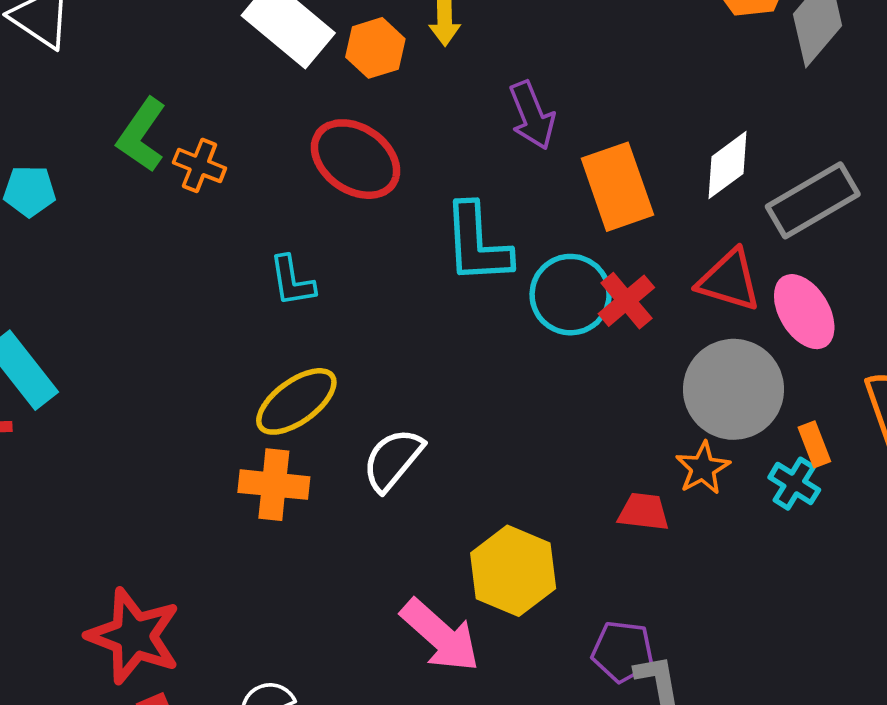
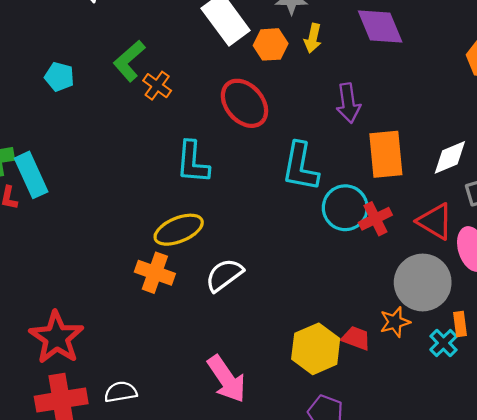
cyan L-shape: (292, 281) -> (193, 162), size x1.4
yellow hexagon: (513, 571) -> (316, 349), moved

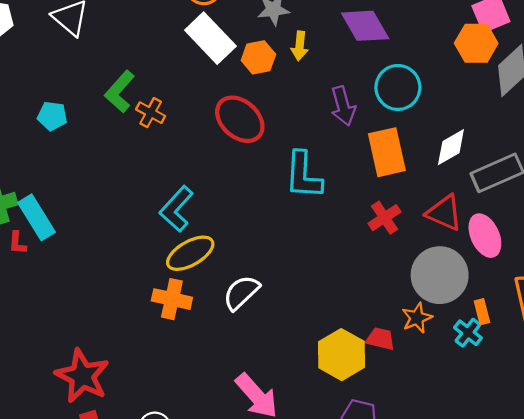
cyan L-shape: (193, 162) -> (176, 209), moved, turned 45
cyan circle: (345, 208) -> (398, 87), moved

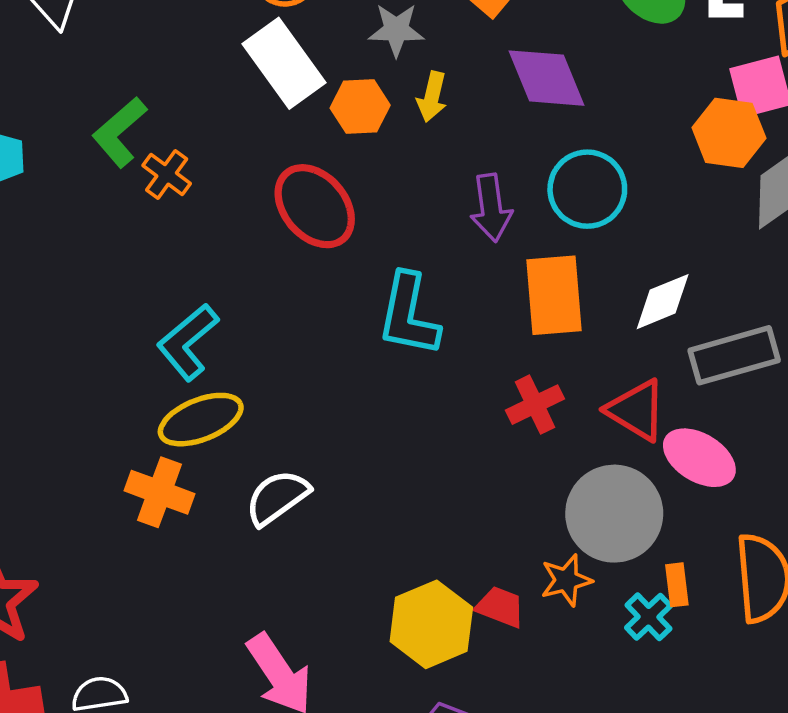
pink ellipse: (485, 236) -> (699, 458), turned -42

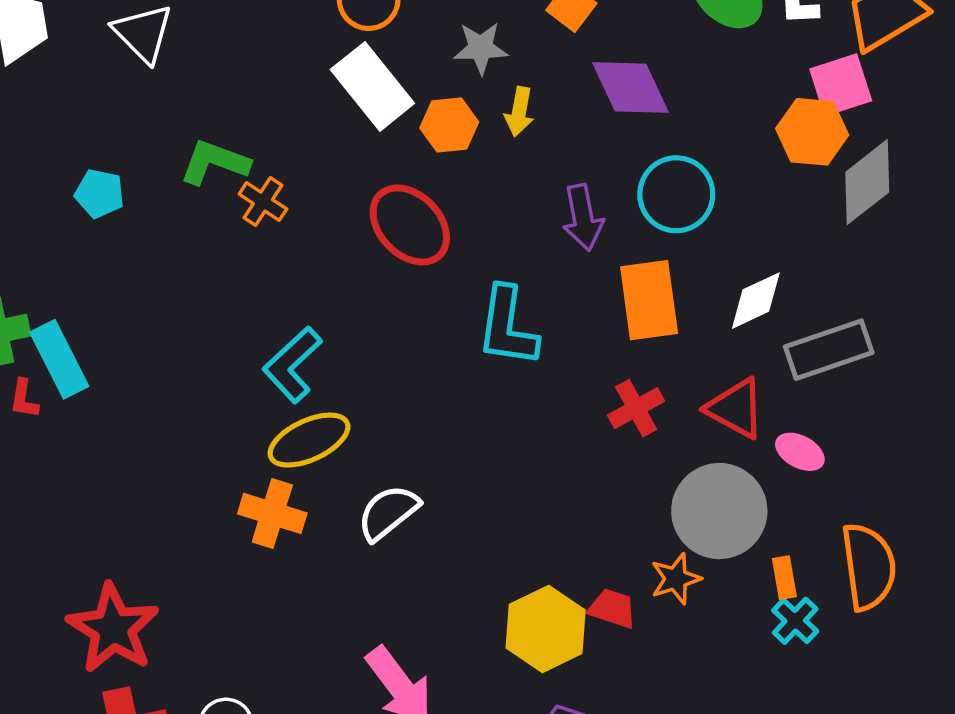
green L-shape: (120, 132) -> (215, 162), turned 64
pink ellipse: (699, 458) -> (800, 452), size x0.7
cyan cross: (648, 617) -> (795, 621), moved

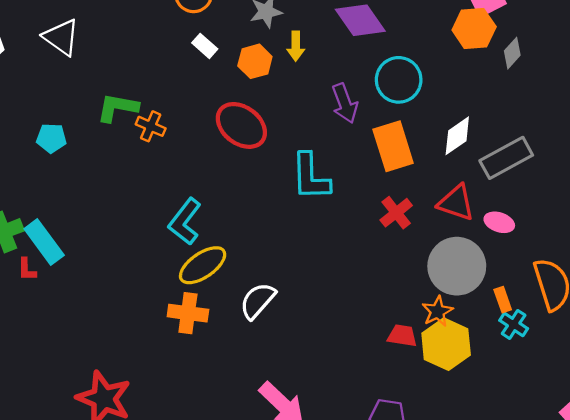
white rectangle: (372, 86) -> (205, 46), size x0.5
gray diamond: (867, 182) -> (512, 53), size x0.6
yellow hexagon: (546, 629) -> (446, 344), moved

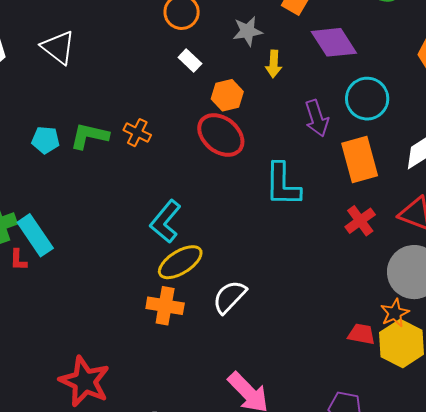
orange hexagon: (255, 61) -> (227, 95), moved
green L-shape: (117, 108) -> (89, 136), moved

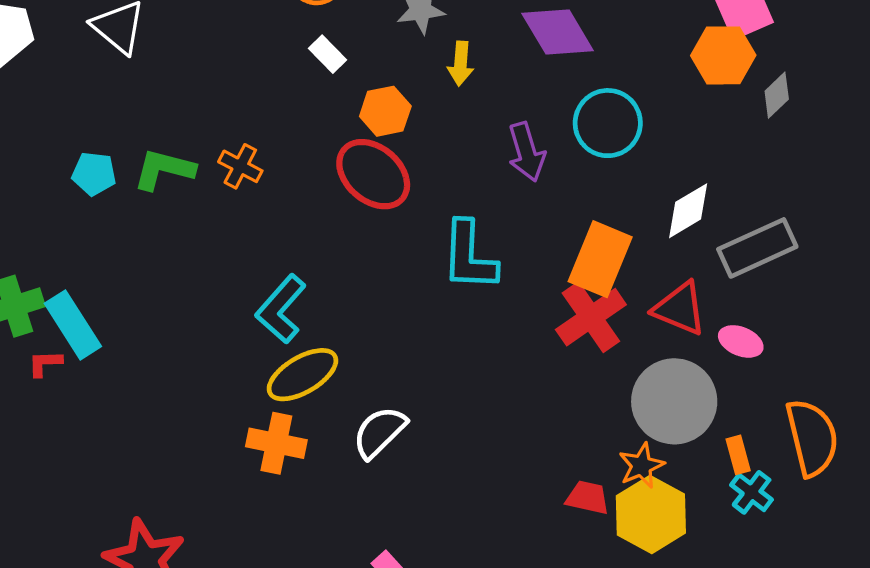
orange rectangle: (360, 160) -> (600, 259), moved, turned 36
red cross: (360, 221) -> (591, 317), size x1.4
red L-shape: (18, 260) -> (45, 363), turned 85

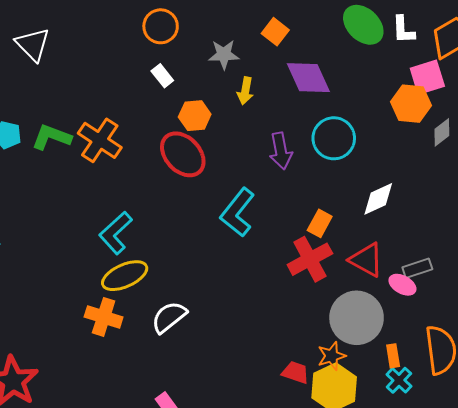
orange cross: (240, 166) -> (100, 140), size x1.6
gray rectangle: (757, 248) -> (417, 268), moved, size x0.6
cyan L-shape: (469, 256) -> (238, 212), turned 30
orange rectangle: (600, 259) -> (320, 223), size x0.6

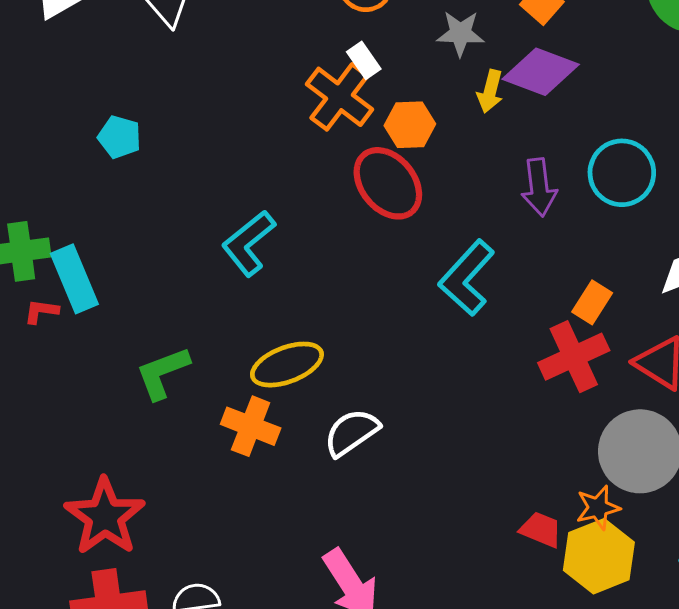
purple diamond: (308, 78) -> (541, 72), moved, turned -48
green L-shape: (52, 137) -> (163, 373), moved, turned -45
orange cross: (100, 140) -> (339, 97), moved
cyan L-shape: (116, 233) -> (249, 243), moved

